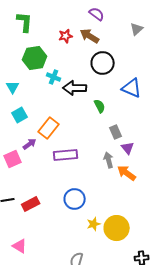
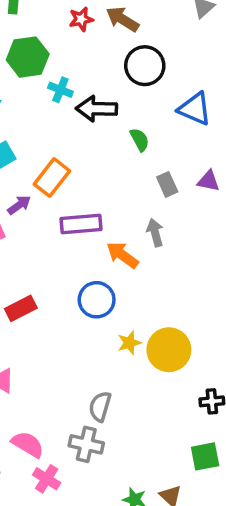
purple triangle: (128, 148) -> (208, 181), moved, turned -40
orange arrow: (127, 173) -> (122, 255), moved

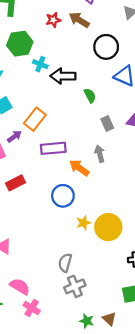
black circle: (145, 66) -> (106, 47), moved
red rectangle: (21, 308) -> (15, 183), moved
gray cross: (86, 444) -> (75, 286), moved, turned -36

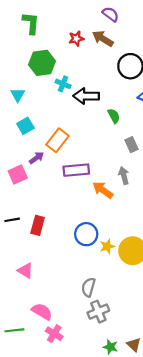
red rectangle: (15, 183) -> (38, 225), moved, turned -48
blue circle: (63, 196) -> (86, 234), moved

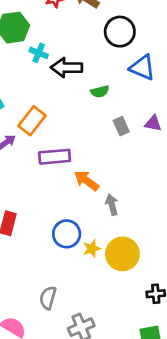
green semicircle: (114, 116) -> (100, 91), turned 104
gray arrow: (124, 176) -> (112, 205), moved
gray semicircle: (88, 287) -> (48, 298), moved

